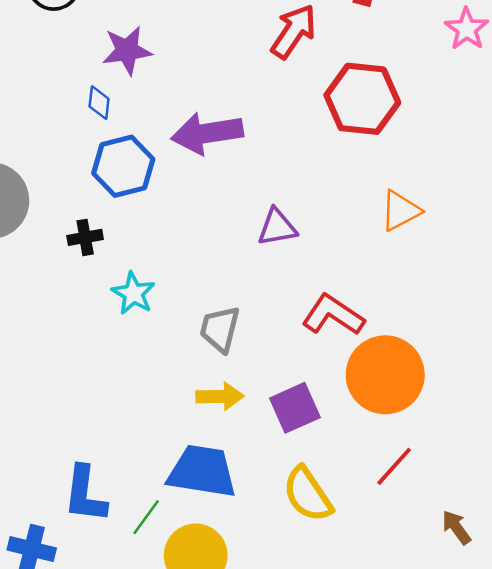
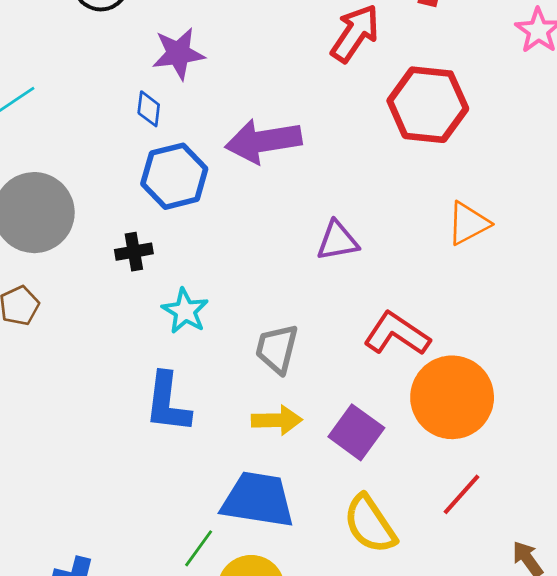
purple square: (295, 408) -> (356, 432), turned -30
blue L-shape: (85, 494) -> (168, 403), moved

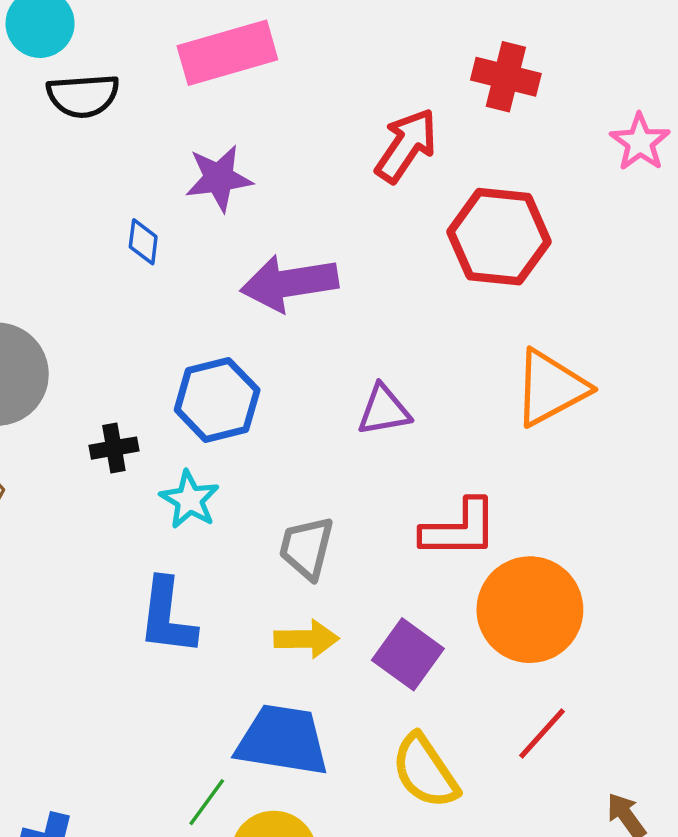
purple star: (178, 53) -> (219, 178), moved
blue hexagon: (174, 176) -> (217, 400), moved
orange triangle: (468, 223) -> (551, 388), size x1.4
black cross: (134, 252) -> (114, 448), moved
red L-shape: (397, 334) -> (459, 529), turned 146

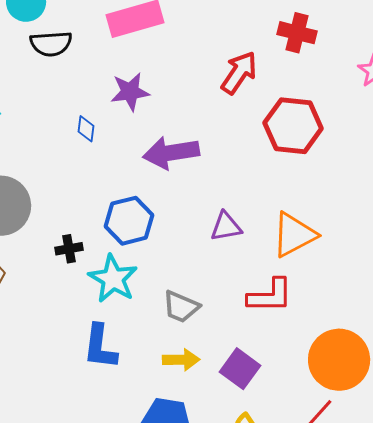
orange triangle: (551, 388) -> (294, 235), moved
cyan star: (190, 500) -> (113, 279), size x1.4
gray trapezoid: (306, 548) -> (181, 307), turned -81
orange circle: (530, 610) -> (339, 360), moved

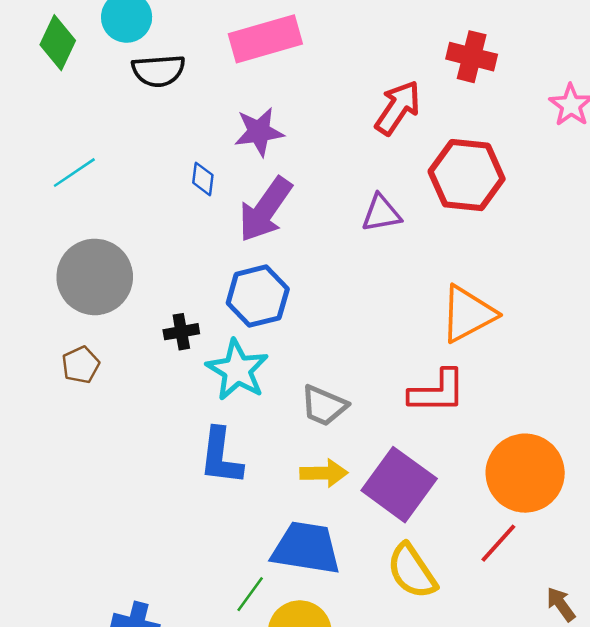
purple arrow: (171, 153) -> (265, 209), moved, turned -46
purple triangle: (226, 227) -> (381, 213), moved
purple square: (240, 369) -> (399, 485), size x1.4

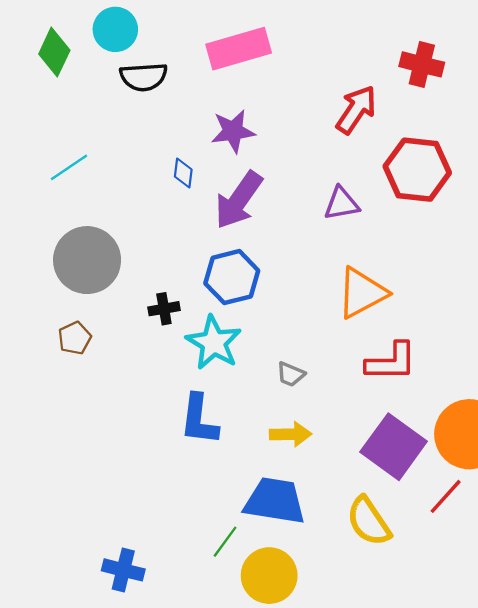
orange triangle: (468, 314) -> (362, 293), moved
gray trapezoid: (324, 406) -> (291, 374), size x0.7
purple square: (399, 485) -> (394, 447), moved

